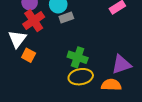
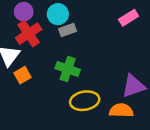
orange square: (29, 55) -> (22, 75), turned 32
green cross: (78, 57) -> (68, 69), moved

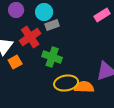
red cross: (29, 34) -> (30, 37), moved
orange semicircle: (121, 110) -> (84, 87), moved

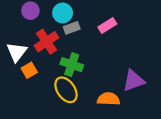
pink rectangle: (102, 15) -> (107, 26), moved
yellow ellipse: (66, 83) -> (66, 90), moved, turned 65

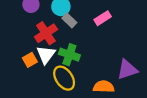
gray rectangle: (72, 28) -> (69, 20), turned 64
white triangle: (17, 52) -> (46, 55), moved

